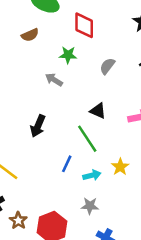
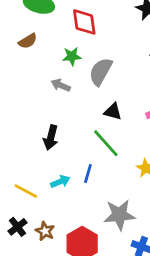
gray semicircle: (107, 66) -> (101, 72), moved, size x1.5
cyan arrow: (92, 175) -> (60, 182), moved
gray star: (90, 206) -> (119, 215), size x1.6
brown star: (18, 221) -> (45, 231), moved

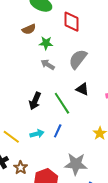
green star: (72, 56) -> (46, 43), moved
green line: (106, 143) -> (62, 103), moved

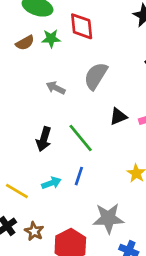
green star: (46, 43) -> (51, 39), moved
black triangle: (82, 89) -> (118, 117), moved, turned -40

